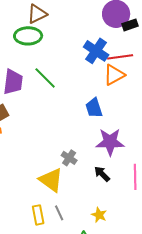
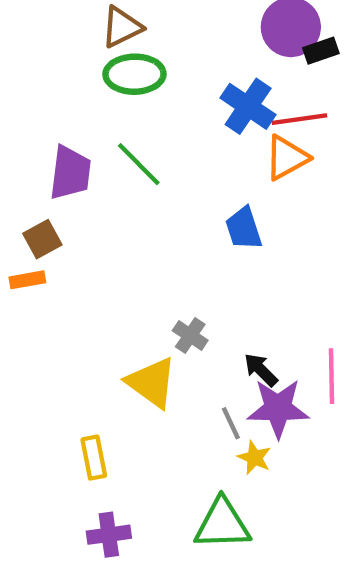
green ellipse: (28, 36) -> (134, 74), moved
purple star: (110, 142) -> (278, 408), moved
gray line: (59, 213) -> (231, 423), moved
yellow rectangle: (38, 215) -> (94, 458), moved

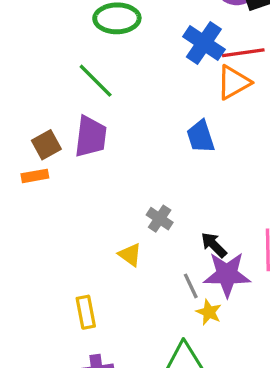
green line: (139, 164) -> (96, 81), moved
purple trapezoid: (70, 173) -> (91, 137), moved
yellow triangle: (152, 383) -> (130, 255), size x0.6

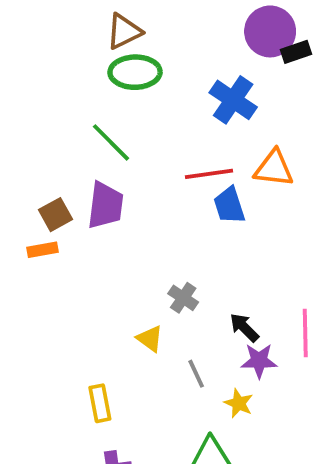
red line: (243, 53) -> (209, 174), moved
orange triangle: (233, 82) -> (274, 168), moved, turned 36
purple star: (227, 274) -> (259, 361), size x0.7
gray line: (191, 286) -> (196, 374), moved

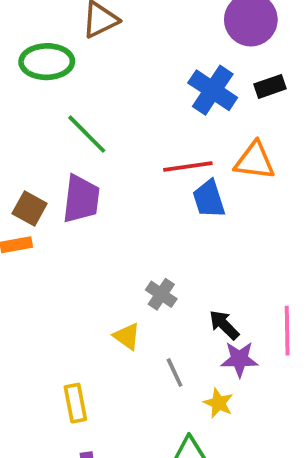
black rectangle: (296, 52) -> (270, 86), moved
green ellipse: (135, 72) -> (47, 62), moved
brown square: (55, 215) -> (30, 208), turned -32

